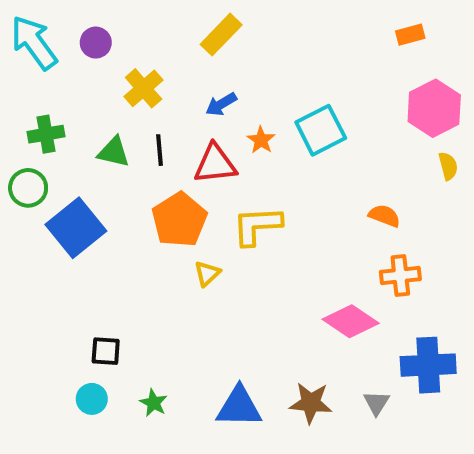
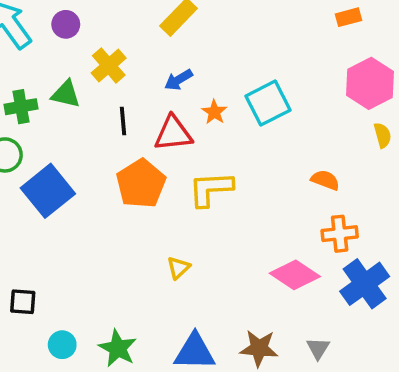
green triangle: (114, 152) -> (66, 94), moved
yellow triangle: (207, 273) -> (179, 268), moved
black square: (106, 351) -> (23, 302), moved
blue cross: (428, 365) -> (365, 284), moved, turned -33
green star: (153, 403) -> (118, 348), size x1.5

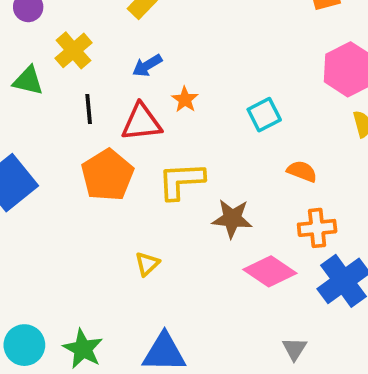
cyan square: (268, 103) -> (264, 115), moved, size x0.7
cyan circle: (62, 345) -> (24, 345), size x1.4
brown star: (259, 348) -> (232, 219), moved

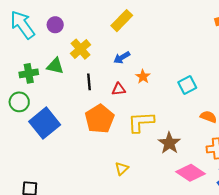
red triangle: (141, 122) -> (119, 89), size x0.6
brown star: (232, 219) -> (169, 143), turned 30

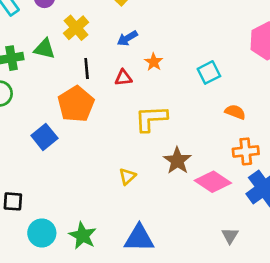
orange pentagon: (100, 119) -> (76, 104), moved
blue square: (45, 123) -> (44, 137), moved, size x0.7
brown star: (169, 143) -> (177, 161), moved

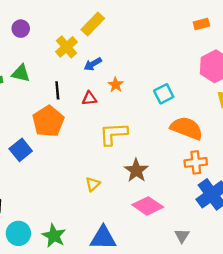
yellow cross: (76, 28) -> (66, 47), moved
orange semicircle: (235, 112) -> (187, 128), size x1.8
pink diamond: (213, 182) -> (148, 206), moved

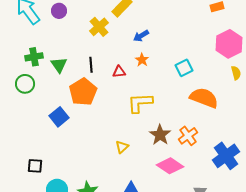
blue arrow: (93, 64) -> (141, 36), moved
green triangle: (21, 73) -> (59, 65), moved, turned 42
orange cross: (196, 162) -> (188, 136), moved, turned -30

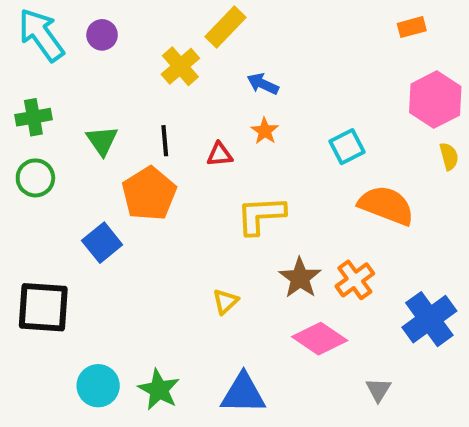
blue arrow: (141, 36) -> (263, 84), turned 56
green cross: (34, 57) -> (33, 117), moved
black square: (35, 166) -> (43, 307), moved, size x1.8

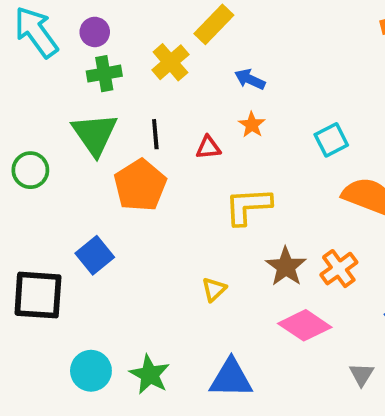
green cross: (33, 117) -> (104, 74), moved
green triangle: (102, 141) -> (95, 134), size x1.5
blue square: (102, 243) -> (95, 255), moved

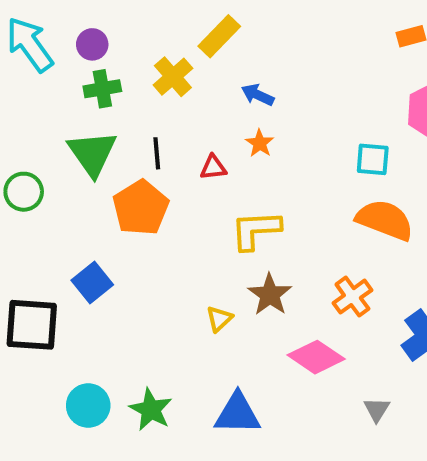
cyan square: (331, 140) -> (373, 159), moved, turned 32
brown star: (286, 267) -> (270, 295), moved

